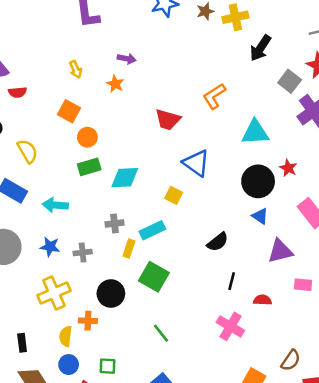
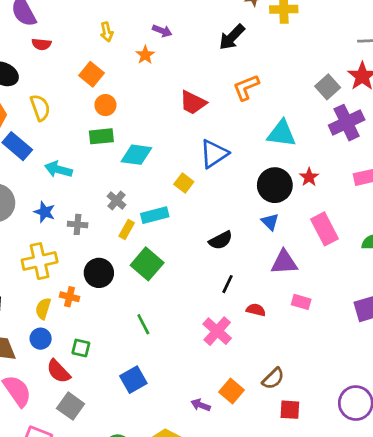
black arrow: (260, 48) -> (232, 37), moved
blue triangle: (196, 163) -> (214, 154), turned 40
gray cross: (114, 224) -> (117, 201), turned 36

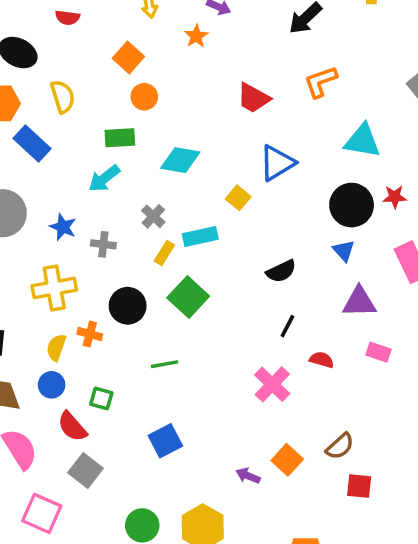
green rectangle: (101, 136) -> (120, 138), moved
cyan arrow: (58, 169) -> (104, 178), moved, turned -56
red star: (309, 177) -> (395, 197), turned 30
green line: (143, 324) -> (165, 364), moved, turned -75

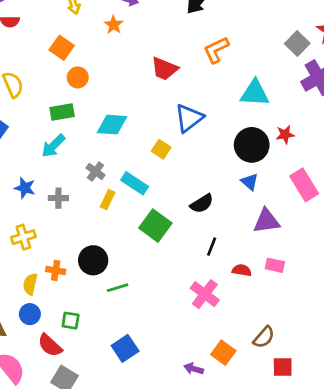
cyan rectangle: (200, 237) -> (135, 183), turned 52
yellow cross: (54, 288) -> (23, 237), size x0.7
green square: (188, 297) -> (155, 226), moved
black circle: (128, 306) -> (93, 260), moved
pink rectangle: (379, 352) -> (275, 265), moved

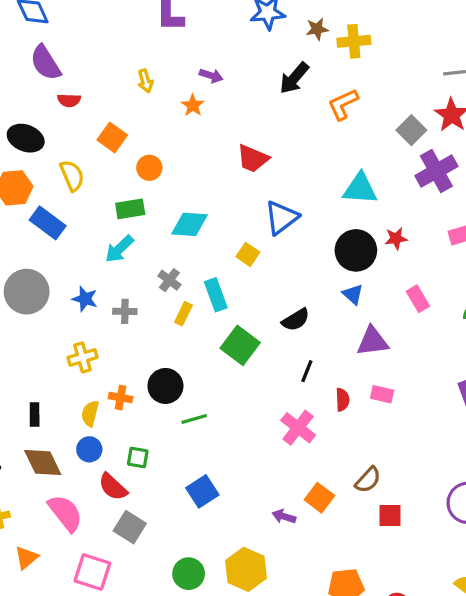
orange square: (62, 48) -> (112, 137), moved
orange L-shape: (216, 50) -> (343, 104), moved
cyan rectangle: (135, 183) -> (216, 295), turned 36
pink rectangle: (304, 185) -> (418, 299), size x0.7
red semicircle: (242, 270) -> (342, 400), turned 78

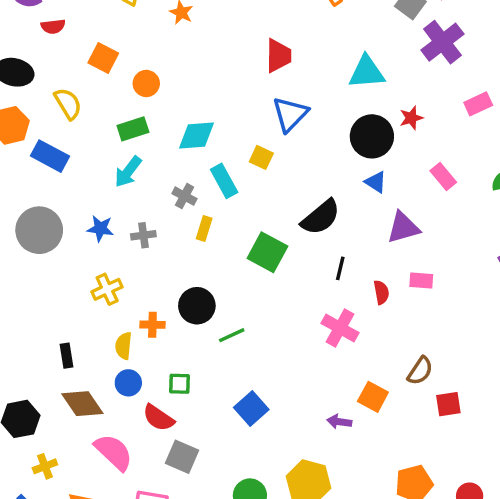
red trapezoid: (253, 158) -> (278, 56), moved, turned -104
cyan rectangle: (216, 295) -> (224, 181), moved
black semicircle: (296, 320) -> (321, 217), size x1.4

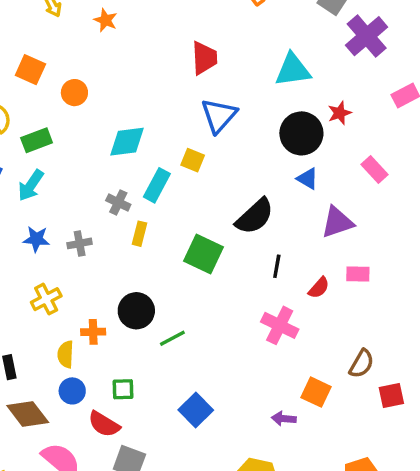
green rectangle: (133, 129) -> (37, 140), moved
cyan arrow: (128, 172) -> (31, 185), moved
cyan rectangle: (224, 181) -> (157, 185), turned 60
red semicircle: (381, 292) -> (319, 288), turned 55

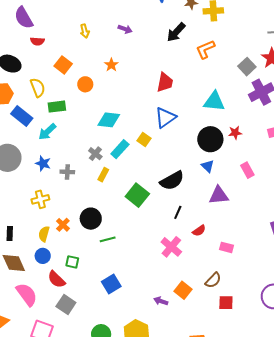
orange star: (106, 20) -> (111, 65), moved
pink rectangle: (358, 274) -> (227, 247), moved
orange cross: (93, 332) -> (63, 225), turned 32

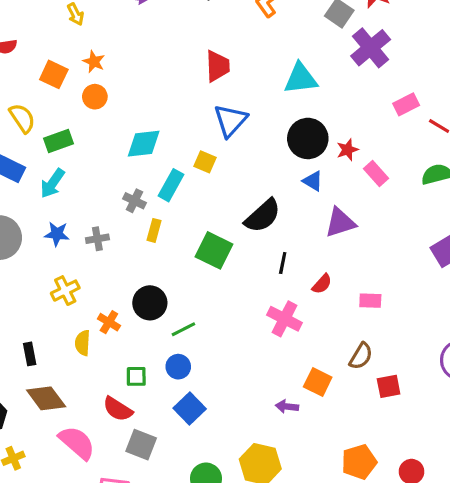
orange star: (111, 65) -> (94, 62), moved
red star: (235, 133) -> (348, 150), moved
blue circle: (43, 256) -> (178, 367), moved
blue square: (111, 284) -> (190, 408), moved

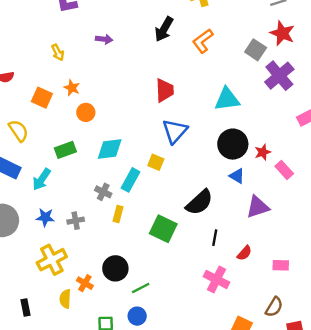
orange circle: (95, 97) -> (86, 112), moved
green rectangle: (59, 141) -> (65, 150), moved
yellow cross: (65, 291) -> (52, 260), size x1.4

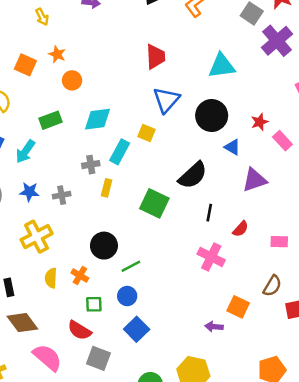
black circle: (233, 144) -> (212, 116), moved
gray cross: (103, 192) -> (91, 165), turned -35
orange cross: (85, 283) -> (80, 275), moved

